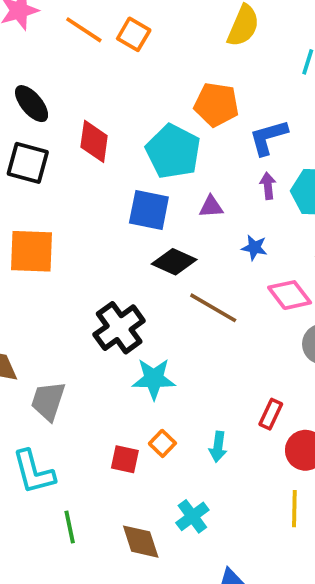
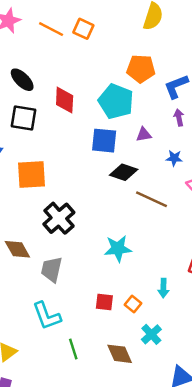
black cross: (119, 328) -> (59, 218), moved
orange square: (162, 443) -> (133, 304), moved

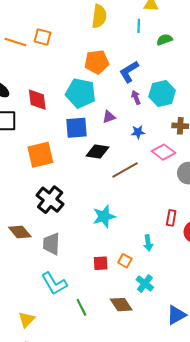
orange square: (31, 174) -> (40, 155), moved
brown line: (152, 199) -> (125, 170), turned -44

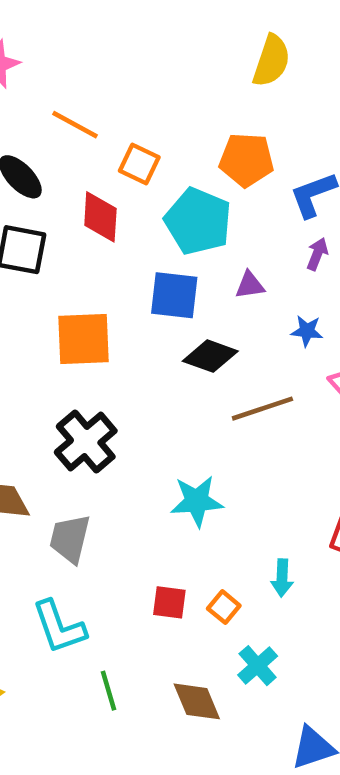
orange square: (42, 37) -> (139, 164), moved
orange line: (15, 42) -> (75, 125), moved
purple arrow: (136, 97) -> (317, 254), turned 32

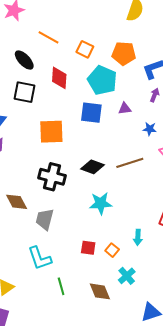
orange square: (139, 164) -> (85, 49), moved
black diamond: (210, 356) -> (93, 167), moved
black cross: (86, 442) -> (52, 177), turned -36

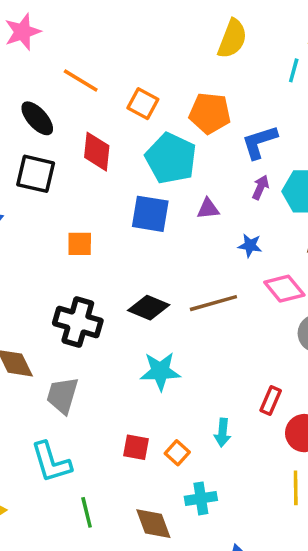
orange square: (51, 132) -> (80, 244), size x0.6
cyan cross: (127, 276) -> (201, 498), turned 30

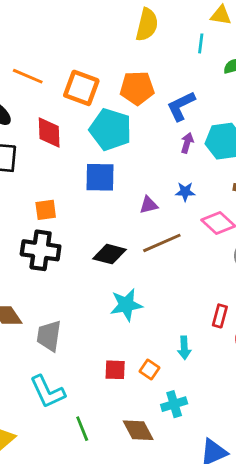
orange square: (143, 104) -> (81, 88), size x1.4
purple triangle: (208, 209) -> (149, 205), moved
black cross: (78, 322) -> (41, 250), moved

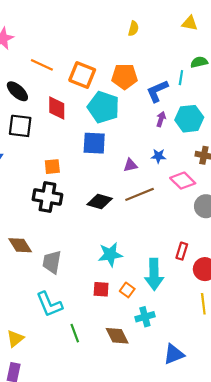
yellow semicircle: (147, 25) -> (133, 29), size x0.6
cyan line: (201, 43) -> (181, 78), moved
cyan star: (126, 305) -> (110, 254), moved
cyan arrow: (184, 348) -> (154, 274), size x1.8

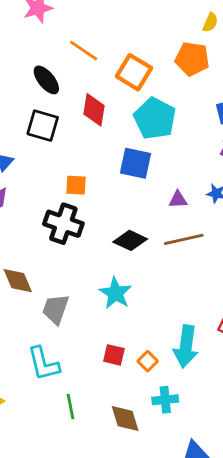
orange pentagon: (125, 76) -> (192, 59), moved
cyan star: (110, 254) -> (115, 293), moved, turned 30

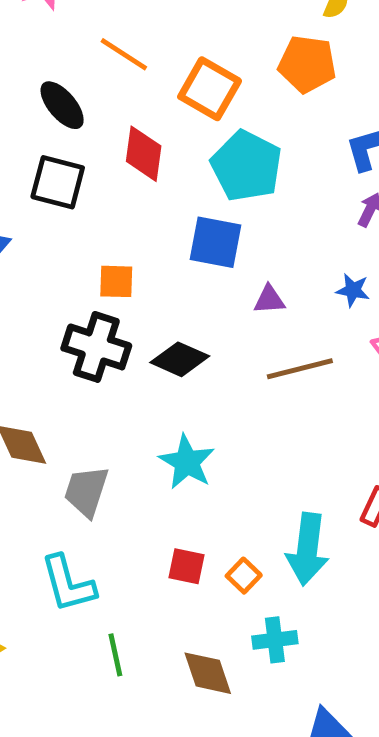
purple triangle: (178, 200) -> (269, 300), moved
black diamond: (130, 240) -> (180, 359), moved

